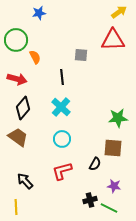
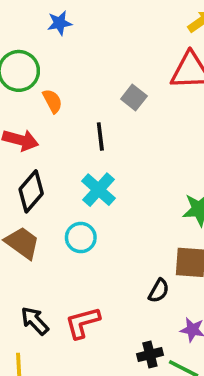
gray square: (81, 55) -> (134, 97), turned 32
cyan circle: (62, 139) -> (81, 238), moved
red L-shape: (62, 171) -> (83, 323), moved

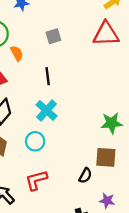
gray square: (134, 97) -> (53, 36), moved, turned 35
red L-shape: (83, 323) -> (36, 180), moved

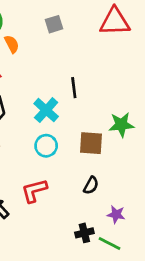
black line: (48, 76) -> (74, 88), moved
cyan circle: (35, 141) -> (46, 146), moved
brown square: (106, 157) -> (91, 143), moved

